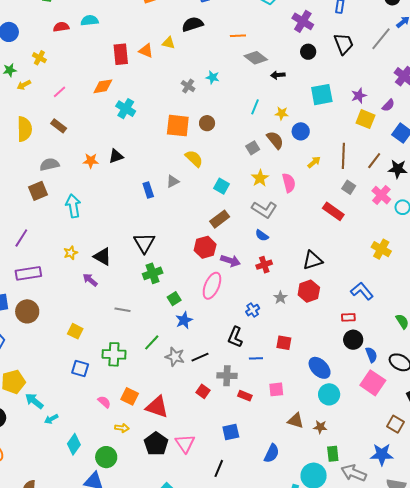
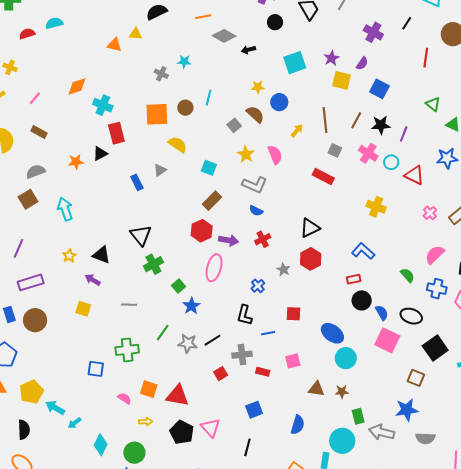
red rectangle: (121, 54) -> (116, 133), moved
cyan line: (255, 107) -> (209, 98), moved
yellow square: (75, 331) -> (83, 309), moved
red square: (203, 391) -> (221, 374), turned 32

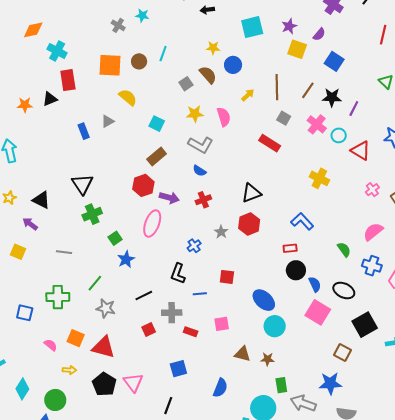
yellow star: (246, 154) -> (195, 114), turned 30
gray star: (188, 343) -> (106, 308), moved

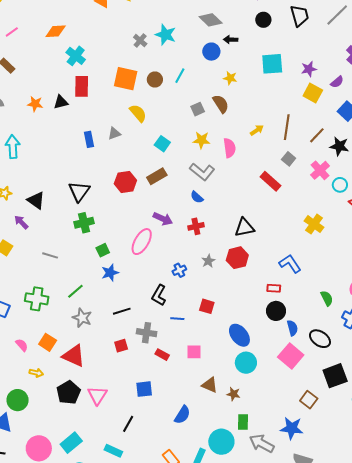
cyan star: (142, 15) -> (166, 35), size x1.5
blue circle: (233, 65) -> (211, 52), moved
red hexagon: (143, 185) -> (125, 182), moved

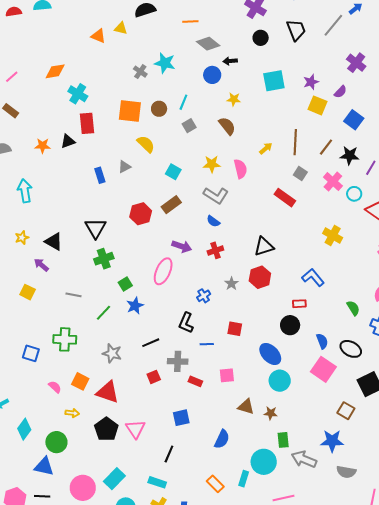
gray square: (198, 109) -> (189, 126), moved
green line: (75, 291) -> (103, 313), moved
black circle: (276, 311) -> (290, 325), moved

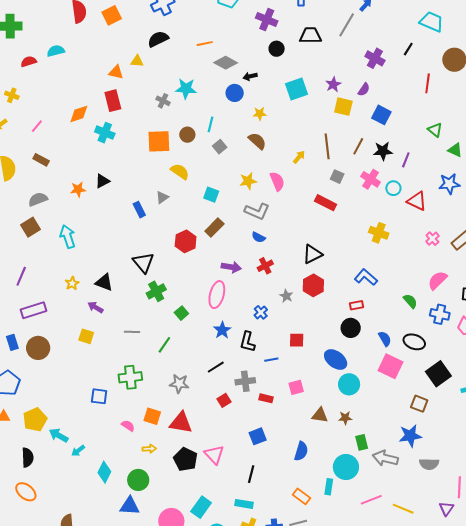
black trapezoid: (296, 30) -> (310, 35), turned -60
red rectangle: (87, 123) -> (113, 101), moved
blue star: (135, 306) -> (222, 330), moved

